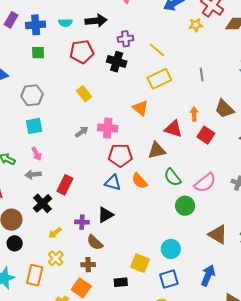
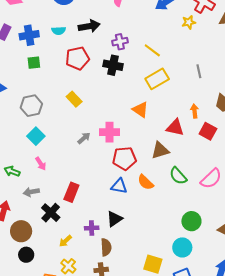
yellow rectangle: (84, 94) -> (74, 99), moved
cyan square: (34, 126) -> (36, 136), turned -30
gray arrow: (33, 174) -> (31, 192), moved
green circle: (185, 206) -> (191, 221), moved
brown semicircle: (95, 242) -> (106, 247), turned -132

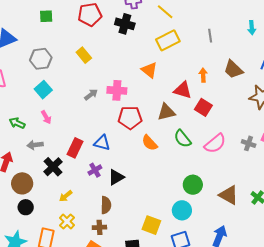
red square: (208, 131) -> (203, 107), moved
blue triangle: (119, 186) -> (102, 143), moved
purple cross: (92, 228) -> (95, 170), moved, turned -32

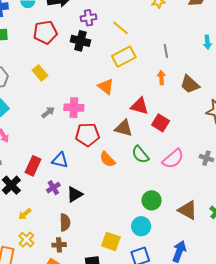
orange arrow: (203, 75) -> (161, 78), moved
brown triangle: (166, 112) -> (124, 128), turned 30

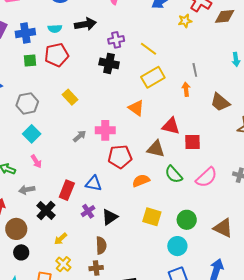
red pentagon: (45, 32) -> (57, 55), moved
orange arrow: (161, 78) -> (186, 89), moved
red square: (161, 123) -> (193, 142), turned -30
orange semicircle: (107, 159) -> (141, 181), turned 114
yellow square: (111, 241) -> (152, 217), moved

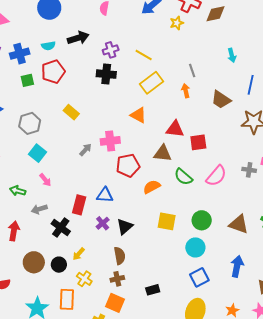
brown circle: (16, 229) -> (34, 262), moved
black circle: (21, 252) -> (59, 265), moved

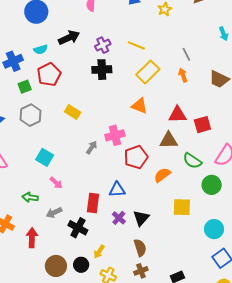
gray hexagon: (30, 123) -> (30, 115), moved
green circle: (202, 220) -> (212, 185), moved

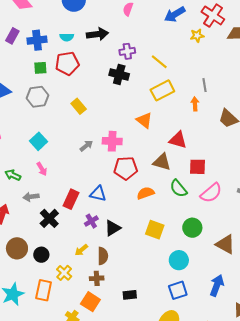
red square: (202, 125) -> (198, 167), moved
green circle: (212, 185) -> (192, 228), moved
yellow arrow: (99, 252) -> (81, 250), moved

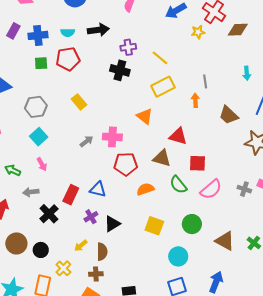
gray hexagon: (37, 97) -> (36, 107), moved

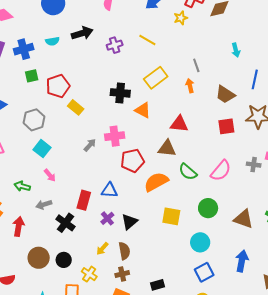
yellow line: (160, 58) -> (147, 40), moved
red pentagon: (68, 59) -> (58, 86), moved
black cross: (120, 70) -> (120, 93), moved
red square: (198, 163) -> (226, 126), moved
orange semicircle: (145, 189) -> (156, 182), size x1.4

